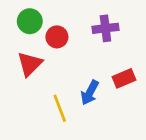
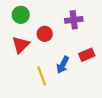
red circle: (57, 37) -> (45, 34), moved

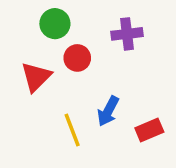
green circle: (21, 15) -> (55, 24), moved
red rectangle: (87, 55) -> (149, 130), moved

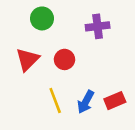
red circle: (77, 58) -> (64, 59), moved
blue arrow: (108, 111) -> (86, 102), moved

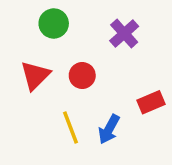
purple cross: (98, 26) -> (124, 34), turned -35
red rectangle: (115, 101) -> (151, 102), moved

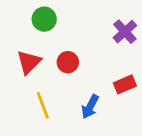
purple cross: (124, 34) -> (125, 32), moved
yellow line: (70, 128) -> (43, 105), moved

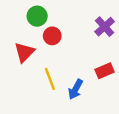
red circle: (68, 62) -> (52, 36), moved
yellow line: (43, 105) -> (50, 79), moved

